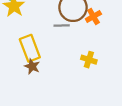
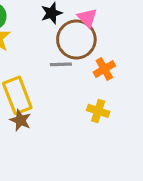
orange cross: (93, 16) -> (104, 69), moved

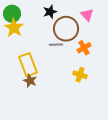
pink triangle: (87, 18) -> (87, 15), moved

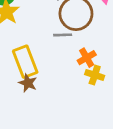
orange cross: (84, 48) -> (87, 58), moved

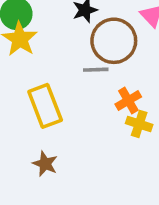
brown star: (28, 83) -> (45, 164), moved

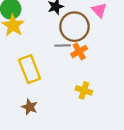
orange cross: (128, 100) -> (79, 51), moved
yellow cross: (139, 124) -> (84, 90), moved

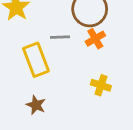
gray line: (63, 46) -> (60, 37), moved

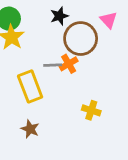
orange cross: (95, 39) -> (69, 64), moved

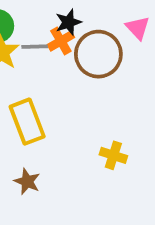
orange cross: (69, 64) -> (61, 41), moved
gray line: (53, 65) -> (35, 47), moved

